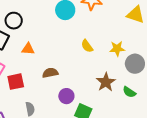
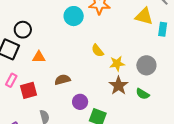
yellow star: (117, 49) -> (117, 64), moved

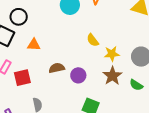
purple circle: (80, 102) -> (78, 75), moved

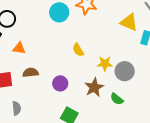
yellow star: (112, 54) -> (105, 64), moved
brown semicircle: (57, 68) -> (31, 73), moved

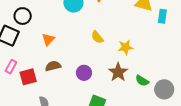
orange triangle: (19, 48) -> (48, 39), moved, turned -48
gray circle: (125, 71) -> (164, 89), moved

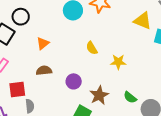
brown star: (118, 72) -> (99, 95), moved
red square: (28, 77) -> (17, 90), moved

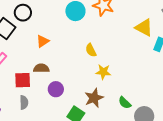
yellow star: (118, 62) -> (103, 72), moved
purple circle: (74, 81) -> (56, 89), moved
red square: (17, 90) -> (23, 80), moved

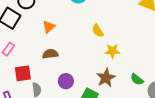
red square: (23, 80) -> (23, 73), moved
purple circle: (56, 89) -> (66, 81), moved

